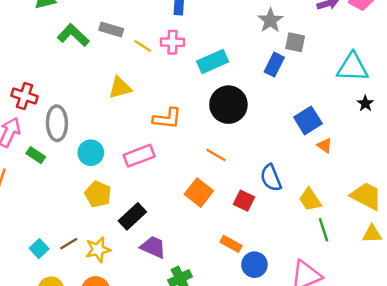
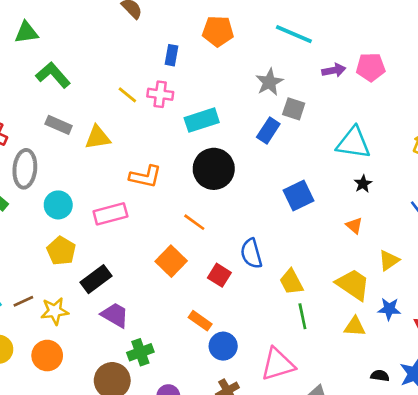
gray rectangle: (111, 29) -> (59, 125), moved
orange triangle: (325, 145) -> (354, 226), moved

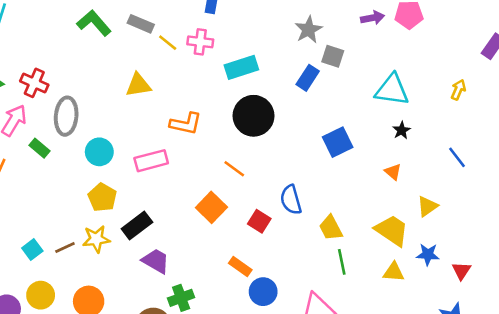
gray rectangle: (59, 125) -> (141, 24), moved
yellow star: (55, 311) -> (96, 239), moved

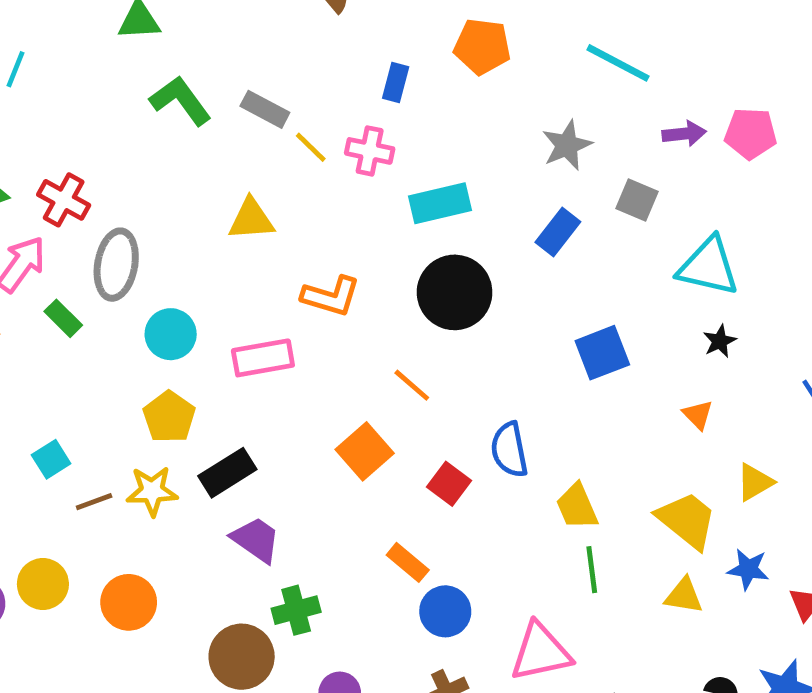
gray square: (333, 56) -> (637, 200), moved
cyan square: (32, 249) -> (51, 459), moved

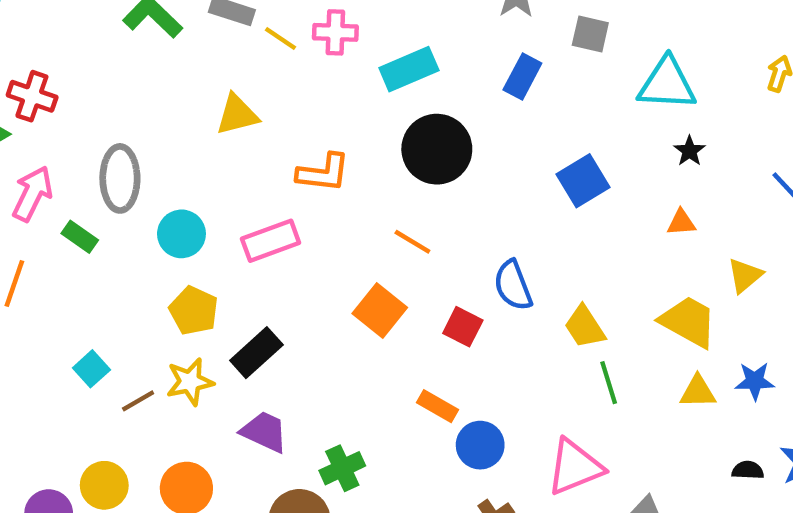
red cross: (64, 200) -> (32, 96), moved
orange triangle: (698, 415) -> (681, 222), turned -40
purple trapezoid: (256, 540) -> (264, 432), moved
blue star: (748, 569) -> (755, 381), moved

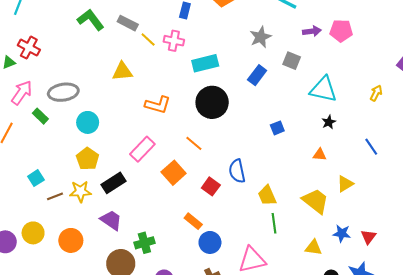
gray ellipse: (120, 178) -> (63, 92), turned 72
blue square: (583, 181) -> (277, 128), size x0.6
pink rectangle: (271, 241) -> (142, 149), moved, turned -35
yellow triangle: (698, 392) -> (313, 248), moved

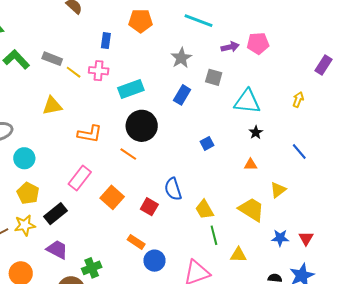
orange line: (194, 143) -> (128, 154), moved
yellow triangle: (313, 248) -> (238, 255), moved

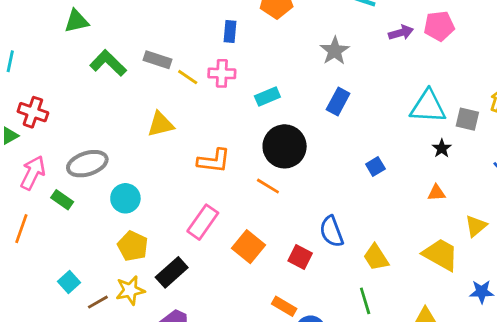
gray square: (214, 77) -> (467, 119), moved
cyan rectangle: (131, 89) -> (267, 97), size x0.7
green line: (214, 235) -> (365, 301), moved

